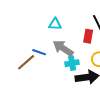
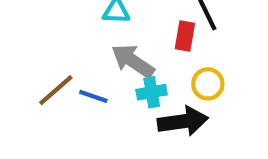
blue line: (39, 52) -> (93, 96), moved

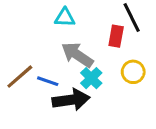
cyan cross: (152, 92) -> (91, 78), turned -35
black arrow: (183, 121) -> (71, 100), moved

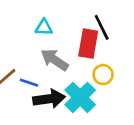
red rectangle: (116, 36) -> (88, 44), size x1.5
cyan cross: (91, 78) -> (80, 97), moved, size x1.6

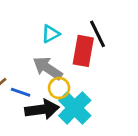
cyan triangle: (44, 27) -> (51, 34), moved, turned -30
yellow circle: (103, 75) -> (59, 88), moved

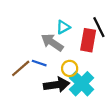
gray arrow: (48, 68) -> (52, 42), moved
blue line: (21, 92) -> (39, 63), moved

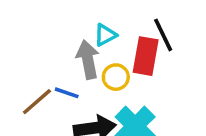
gray arrow: (52, 42) -> (88, 60), turned 45
yellow circle: (70, 68) -> (116, 77), moved

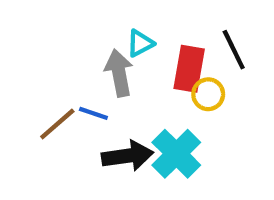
black line: (163, 35) -> (234, 50), moved
yellow circle: (116, 77) -> (208, 94), moved

